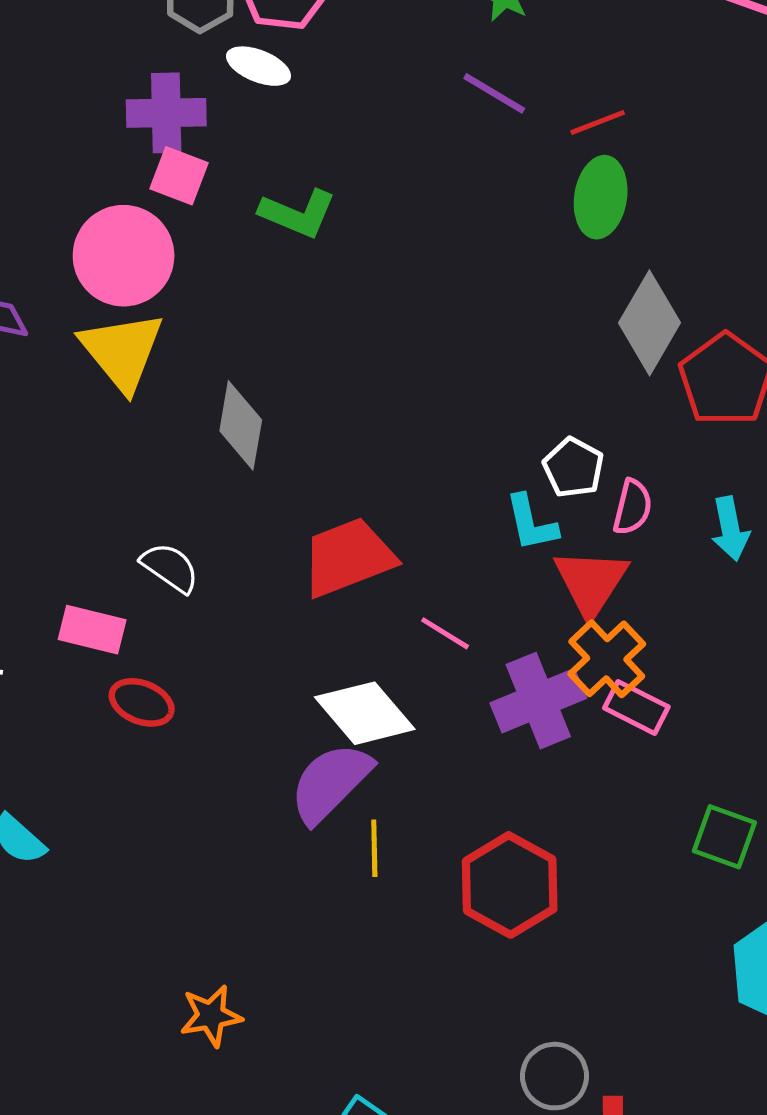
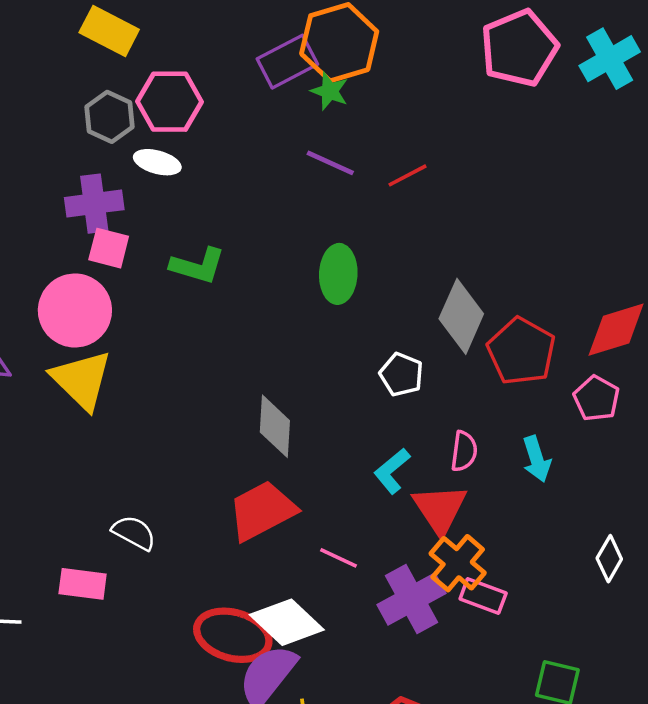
green ellipse: (601, 197) -> (338, 274), moved
gray diamond: (241, 425) -> (275, 426), moved
white pentagon: (573, 468) -> (401, 375), moved
cyan L-shape: (531, 523) -> (392, 471), turned 69
red ellipse: (142, 702) -> (233, 635), moved, size x1.6

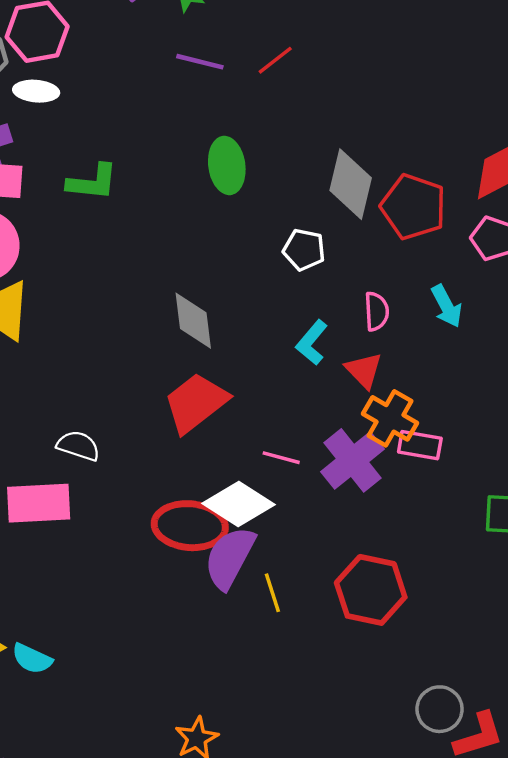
red triangle: (440, 509) -> (364, 370), size x0.7
pink line: (338, 558) -> (281, 458), moved
pink rectangle: (83, 584) -> (39, 503), size x1.4

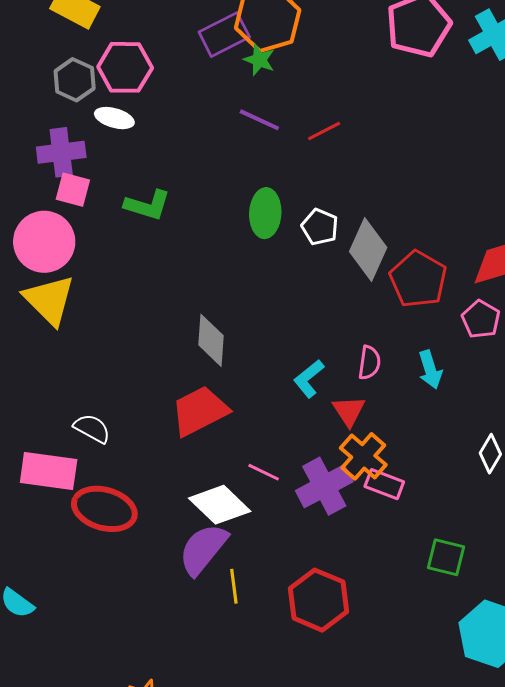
white pentagon: (304, 250) -> (320, 227), moved
red ellipse: (190, 526) -> (104, 509), moved

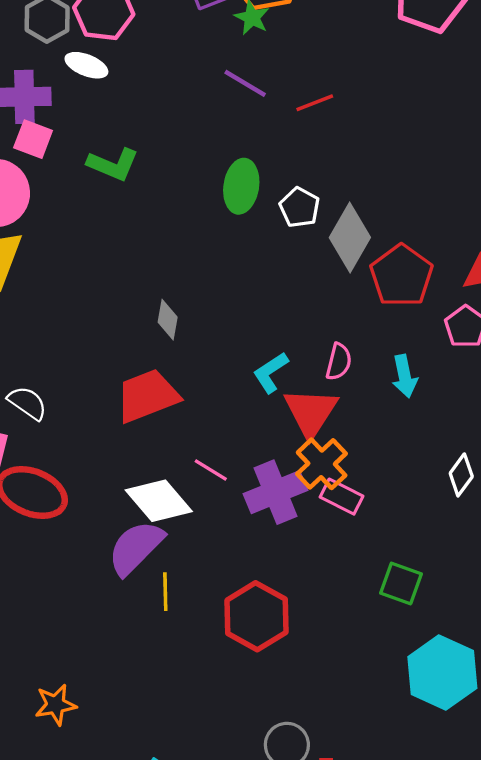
gray diamond: (211, 340) -> (168, 320), size x0.7
red triangle: (349, 411) -> (311, 412), size x1.5

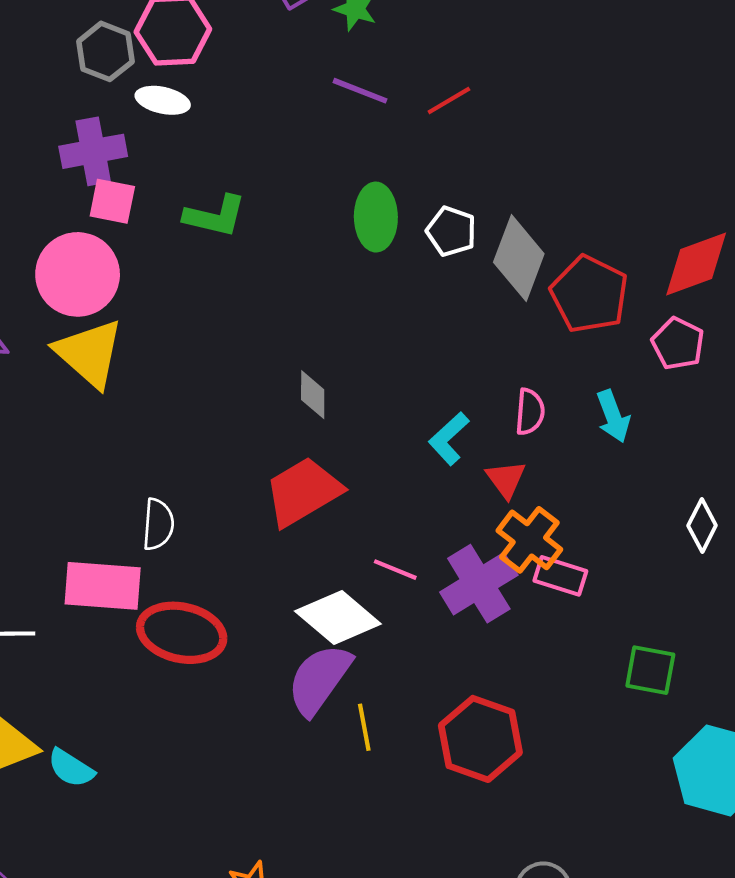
white semicircle: (27, 403) -> (158, 524), turned 69
red triangle: (311, 412) -> (506, 479), size x0.6

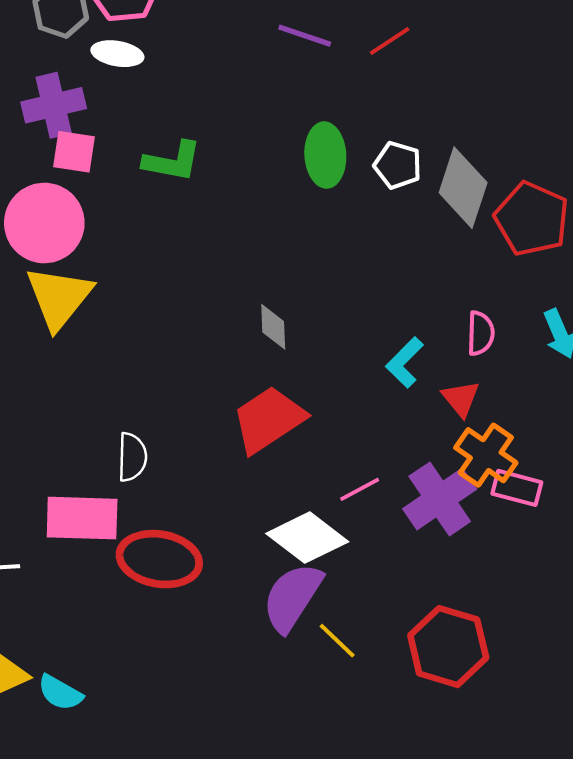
yellow triangle: (89, 353) -> (59, 297), turned 30
pink line: (395, 570) -> (360, 489), turned -48
yellow line: (364, 727) -> (337, 641), turned -33

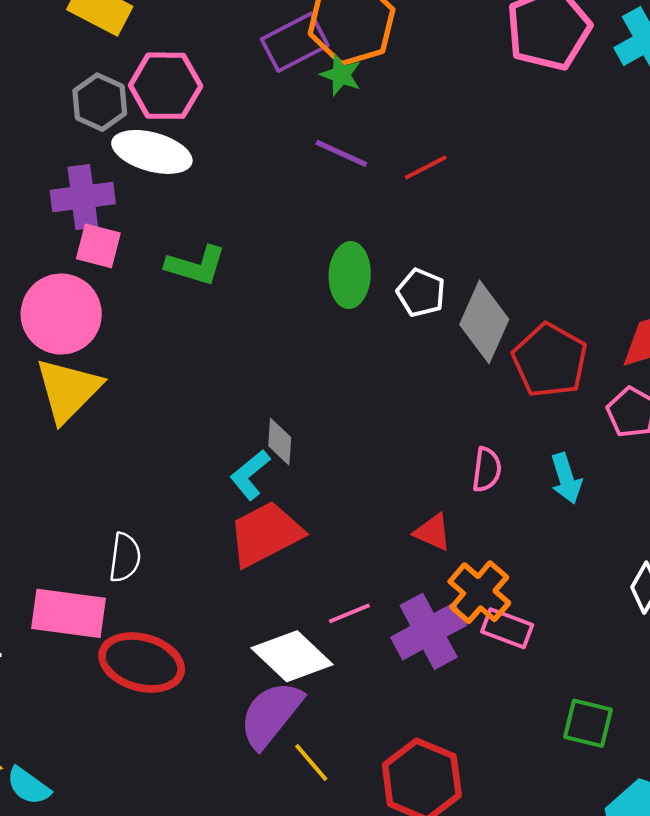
white ellipse: (117, 54) -> (152, 152), size x1.5
cyan L-shape: (405, 362) -> (250, 475), moved
red triangle: (461, 399) -> (433, 532), moved, turned -33

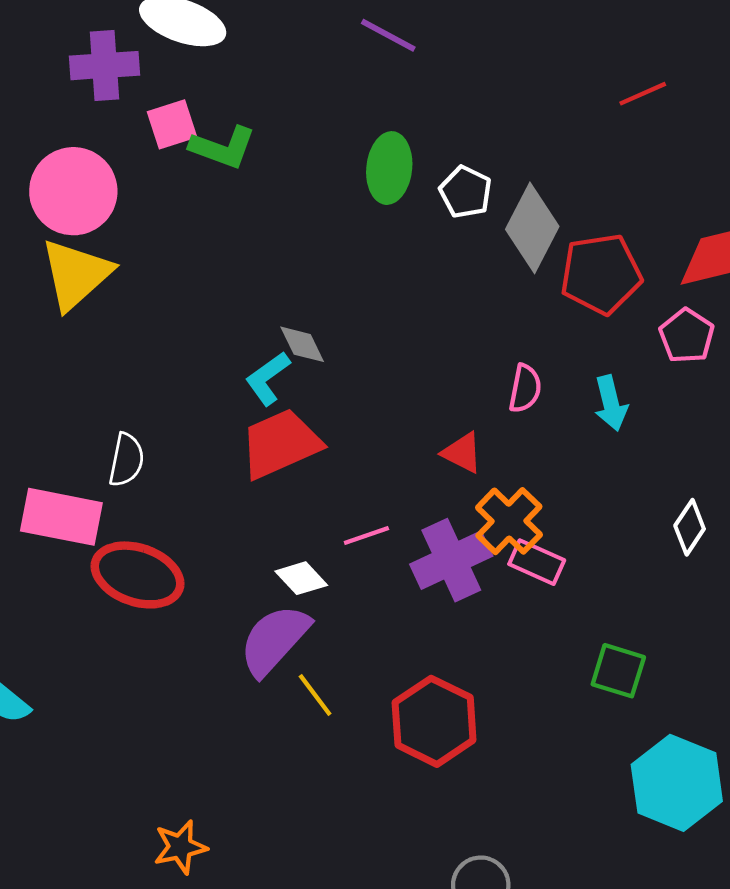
red line: (426, 167) -> (643, 94), moved
pink square: (98, 246) -> (172, 124), moved, turned -36
red pentagon: (550, 360) -> (601, 274), turned 30
gray diamond: (280, 442) -> (302, 344), turned -33
white diamond: (292, 656) -> (301, 578), size x0.6

